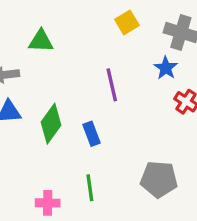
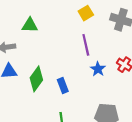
blue star: (166, 68) -> (98, 69), moved
purple line: (112, 85) -> (86, 45), moved

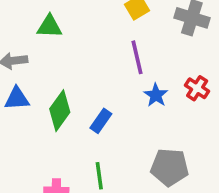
blue rectangle: (63, 86) -> (101, 121), turned 56

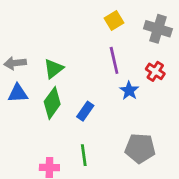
green triangle: (49, 26) -> (54, 69), moved, turned -40
red cross: (197, 88) -> (155, 71), moved

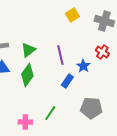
purple line: (114, 60) -> (60, 55), moved
blue rectangle: (85, 111) -> (67, 81), moved
green line: (84, 155) -> (50, 113), turned 42

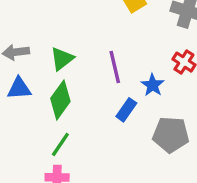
gray pentagon: (91, 108) -> (171, 135), moved
green line: (50, 113) -> (60, 144), moved

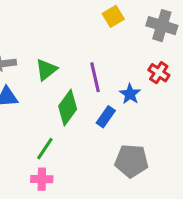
green diamond: (60, 100) -> (68, 108), moved
gray pentagon: (171, 135) -> (131, 161), moved

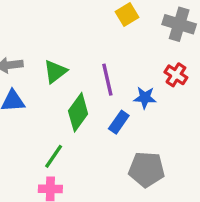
blue star: (130, 94) -> (145, 98), turned -30

